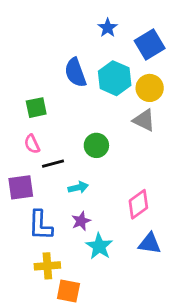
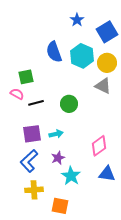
pink semicircle: (32, 144) -> (17, 94), moved, turned 144
black line: (53, 164) -> (36, 103), moved
purple square: (21, 187) -> (32, 134), moved
blue L-shape: (40, 225) -> (29, 161), turned 45
orange square: (68, 291) -> (60, 206), moved

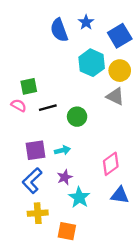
blue semicircle: (54, 52) -> (59, 30), moved
black line: (36, 103) -> (48, 108), moved

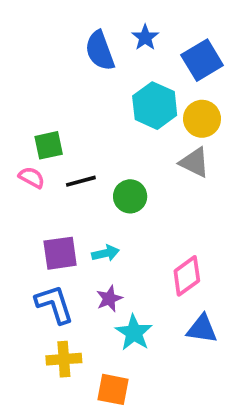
blue L-shape: (32, 181) -> (54, 304), turned 115

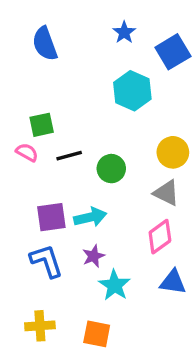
blue semicircle: (100, 51) -> (45, 44), moved
yellow circle: (202, 119) -> (173, 152), moved
gray triangle: (194, 162) -> (166, 193), moved
cyan arrow: (105, 253) -> (90, 217), size x1.4
yellow cross: (64, 359) -> (40, 326), moved

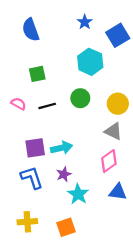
green square: (42, 125) -> (37, 74), moved
green circle: (111, 169) -> (80, 98), moved
orange square: (97, 334) -> (66, 227), turned -30

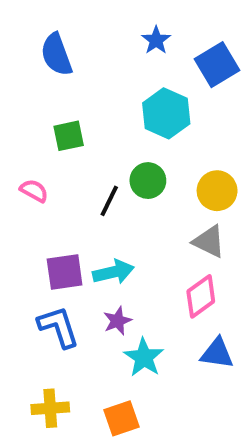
black line: (47, 106) -> (109, 201), moved, turned -49

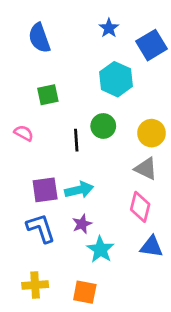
black line: (109, 201) -> (76, 140), turned -30
pink diamond: (201, 296) -> (140, 207), turned -40
orange square: (121, 418) -> (85, 292), turned 30

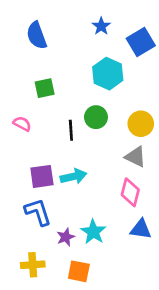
purple star: (82, 224) -> (66, 237), moved

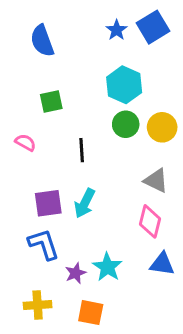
blue square: (141, 42) -> (153, 27), moved
green circle: (96, 117) -> (126, 124), moved
yellow circle: (141, 124) -> (162, 127), moved
cyan arrow: (74, 176) -> (85, 203), turned 130

